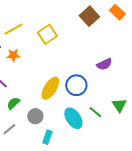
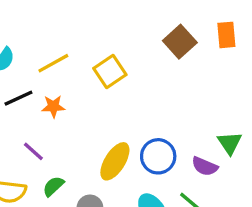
orange rectangle: (117, 12) -> (226, 35), turned 42
purple semicircle: (104, 64) -> (205, 166), moved, turned 49
green triangle: (119, 105) -> (230, 143), moved

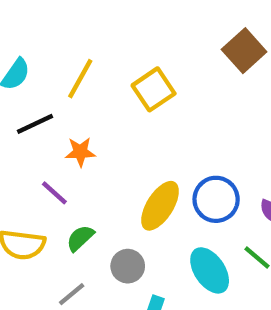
yellow line: (53, 63) -> (80, 79), turned -32
orange star: (53, 106) -> (80, 152), moved

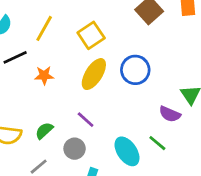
purple line: (54, 193) -> (86, 120), moved
blue circle: (216, 199) -> (135, 70), moved
yellow ellipse: (160, 206) -> (94, 74), moved

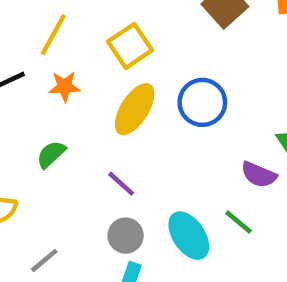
orange star: (44, 75) -> (65, 87), moved
green semicircle: (44, 131) -> (51, 154), moved
gray circle: (75, 149) -> (126, 236), moved

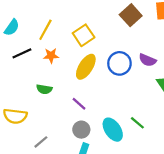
green semicircle: (51, 154) -> (44, 89), turned -128
purple semicircle: (259, 175) -> (148, 60), moved

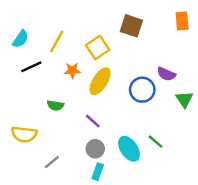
brown square: (131, 15) -> (131, 26), moved, turned -30
orange star: (51, 56) -> (72, 70), moved
blue circle: (119, 63) -> (142, 90), moved

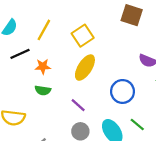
brown square: (131, 26) -> (132, 15), moved
orange star: (72, 70) -> (43, 66), moved
blue circle: (142, 90) -> (123, 91), moved

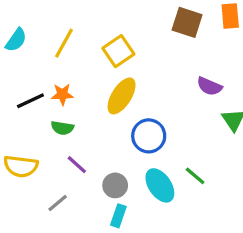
black line: (20, 54) -> (30, 101), moved
blue circle: (123, 91) -> (149, 136), moved
purple line: (78, 105) -> (77, 165), moved

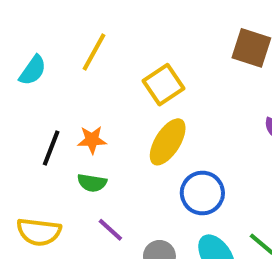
yellow line: (64, 43) -> (94, 52), moved
black line: (30, 101) -> (51, 148), turned -44

